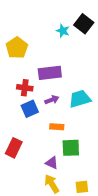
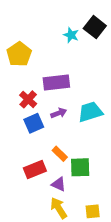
red cross: (25, 88) -> (28, 99), turned 35
orange rectangle: (57, 127) -> (60, 154), moved, turned 40
red rectangle: (14, 148) -> (35, 170), moved, turned 42

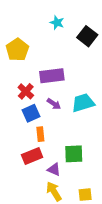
black square: (95, 27) -> (87, 36), moved
cyan star: (71, 35) -> (57, 23), moved
purple arrow: (59, 113) -> (54, 104), turned 56
orange rectangle: (60, 154) -> (40, 134), moved, turned 40

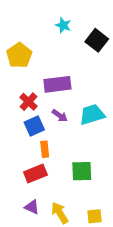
purple triangle: (54, 170) -> (32, 207), moved

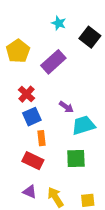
purple rectangle: (57, 84) -> (53, 62), moved, turned -35
cyan trapezoid: (92, 114) -> (83, 125), moved
purple arrow: (60, 116) -> (66, 107), moved
red rectangle: (35, 173) -> (33, 161), turned 48

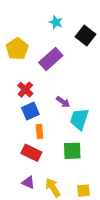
cyan trapezoid: (83, 125) -> (79, 119), turned -55

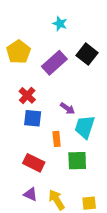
black square: (86, 35) -> (87, 54), moved
blue square: (30, 111) -> (33, 118), turned 30
orange rectangle: (40, 131) -> (57, 139), moved

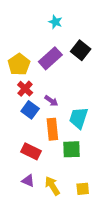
yellow pentagon: (18, 52) -> (19, 64), moved
purple arrow: (67, 108) -> (51, 101), moved
blue square: (33, 118) -> (30, 110), turned 30
orange rectangle: (57, 139) -> (52, 129), size x1.5

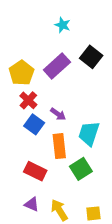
green square: (72, 149) -> (81, 169), turned -30

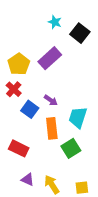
black square: (91, 57) -> (80, 33), moved
red cross: (28, 100) -> (14, 89), moved
red rectangle: (35, 171) -> (19, 148), moved

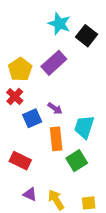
cyan star: (55, 22) -> (59, 24), size x1.5
blue square: (30, 109) -> (32, 118), turned 30

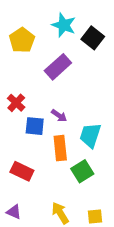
yellow pentagon: (20, 69) -> (22, 40), moved
blue square: (32, 118) -> (35, 126), turned 30
purple triangle: (30, 194) -> (14, 212), moved

